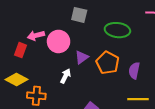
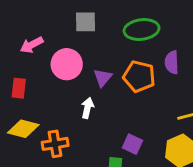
pink arrow: (36, 35) -> (32, 45), moved
purple semicircle: (134, 71) -> (172, 62), moved

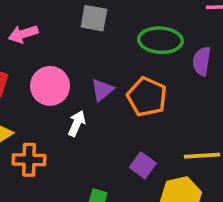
purple semicircle: (172, 62) -> (202, 61), moved
pink circle: (67, 64) -> (50, 86), moved
purple square: (132, 144) -> (143, 165), moved

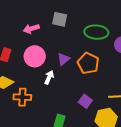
pink arrow: (23, 34) -> (31, 29), moved

